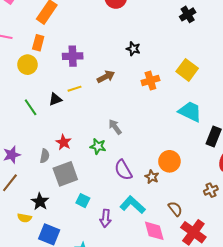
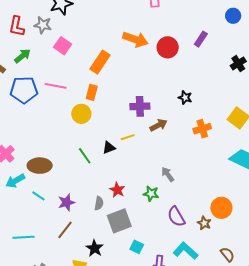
purple cross: (73, 56) -> (140, 106), moved

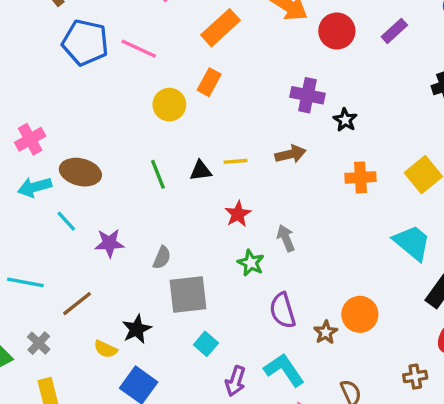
orange rectangle: (92, 92) -> (209, 82), moved
purple cross: (140, 106) -> (307, 95), moved
red star: (117, 190) -> (238, 214), moved
brown line: (65, 230) -> (77, 304), moved

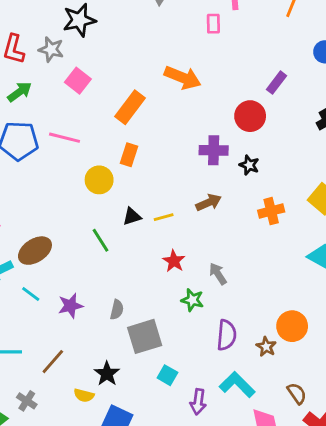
red circle: (337, 31) -> (250, 116), moved
black triangle: (201, 171) -> (132, 216), moved
brown ellipse: (80, 172) -> (35, 251), turned -36
purple semicircle: (283, 310) -> (227, 335), turned -148

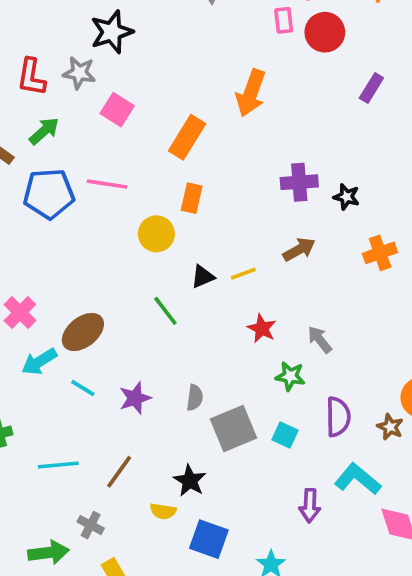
orange arrow: (183, 78) -> (251, 93), turned 93
red circle: (250, 116) -> (325, 32), moved
cyan square: (167, 375) -> (285, 435), moved

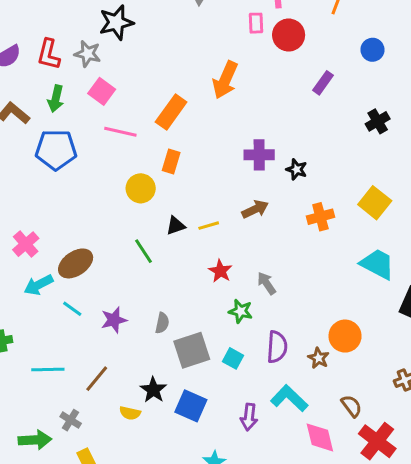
pink square: (117, 110) -> (102, 91), moved
green arrow: (44, 131) -> (56, 99), turned 140
pink line: (107, 184) -> (120, 132), moved
blue square: (209, 539) -> (191, 406), moved

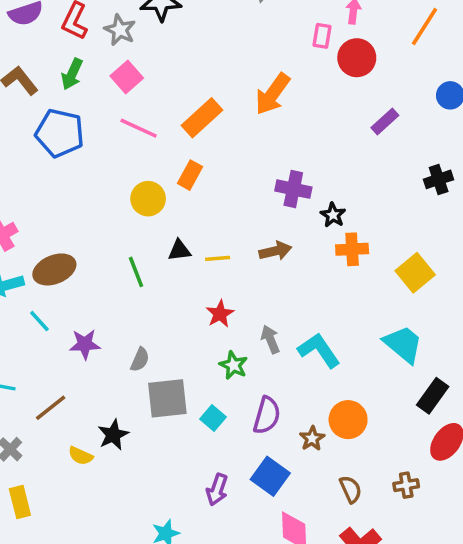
orange cross: (320, 217) -> (352, 249), moved
cyan L-shape: (289, 398) -> (319, 350), moved
blue square: (191, 406) -> (270, 476), moved
brown semicircle: (352, 406) -> (351, 489), moved

